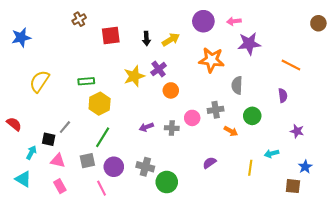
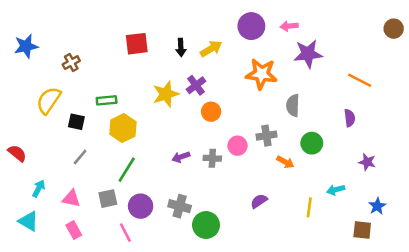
brown cross: (79, 19) -> (71, 63), moved
black square: (49, 139) -> (76, 122), moved

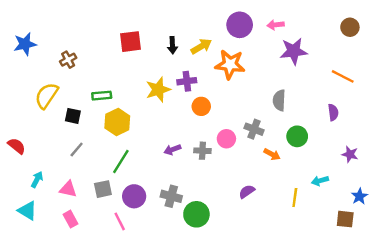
brown circle: (394, 29) -> (350, 27), moved
orange star: (261, 74) -> (230, 64), moved
purple cross: (196, 85) -> (187, 81), turned 30
gray cross: (266, 136) -> (254, 129), turned 30

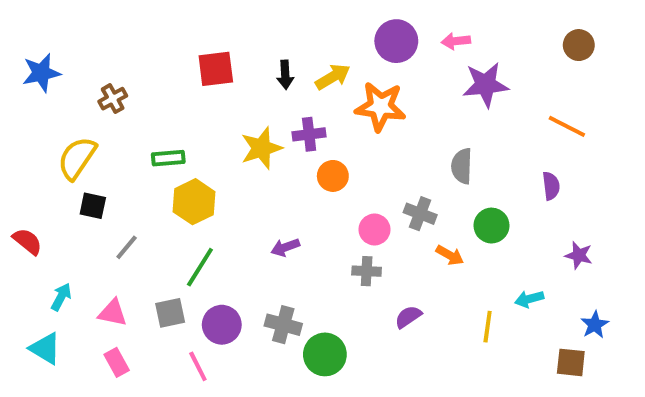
black square: (73, 116) -> (93, 206), moved
gray cross: (202, 151) -> (367, 271), moved

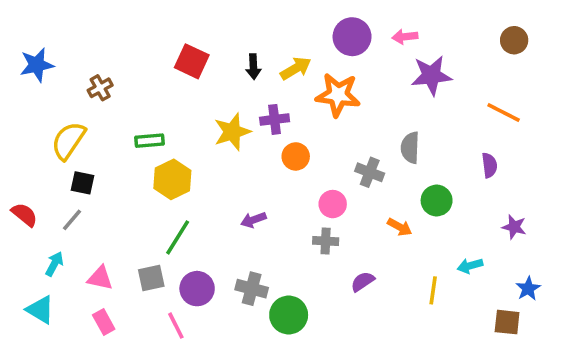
red square: (216, 69) -> (192, 61), turned 32
gray cross: (420, 214) -> (370, 172), moved
gray line: (127, 247) -> (72, 220), moved

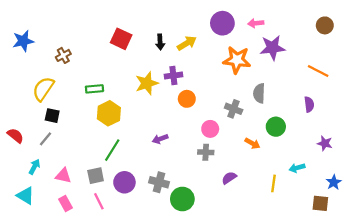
orange star: (338, 95) -> (237, 60), moved
pink line: (176, 326) -> (99, 201), moved

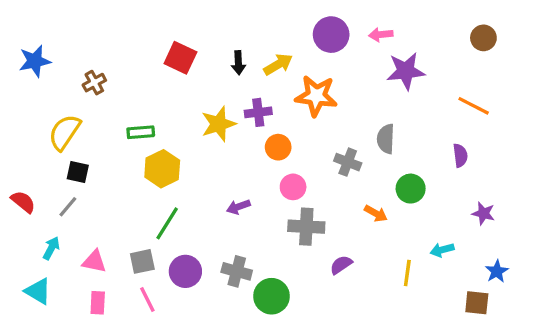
orange star: (237, 60) -> (316, 96), moved
pink circle: (210, 129) -> (293, 187), moved
gray cross: (206, 152) -> (306, 227), size x1.5
pink rectangle: (66, 203) -> (98, 303), turned 32

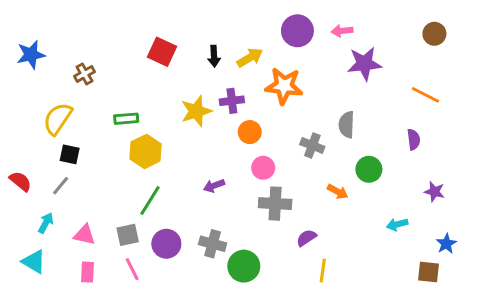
yellow line: (407, 273) -> (323, 271), moved

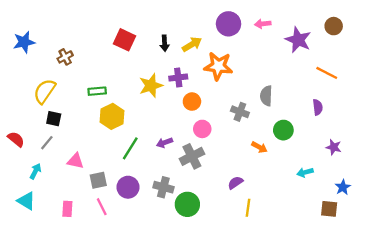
purple star: (364, 64) -> (298, 40), moved, turned 30
green line: (150, 201) -> (130, 148), moved
gray cross: (275, 204) -> (192, 156), moved, turned -30
pink triangle: (84, 235) -> (75, 161), moved

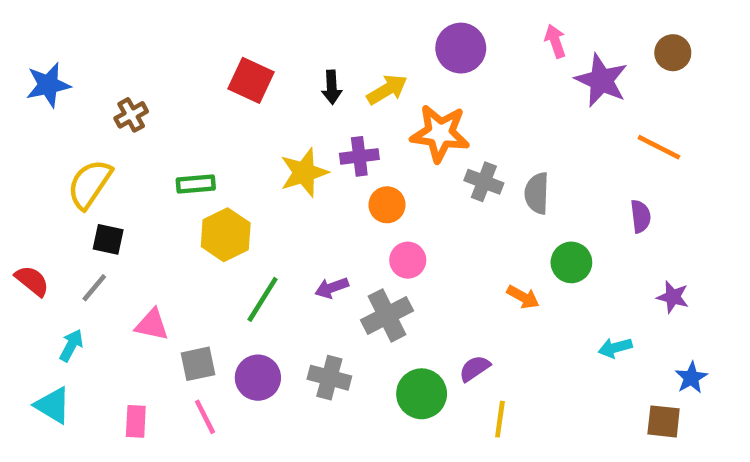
pink arrow: (263, 24) -> (555, 41), moved, turned 77
gray cross: (240, 112) -> (484, 182), moved
green circle: (187, 204) -> (422, 394), moved

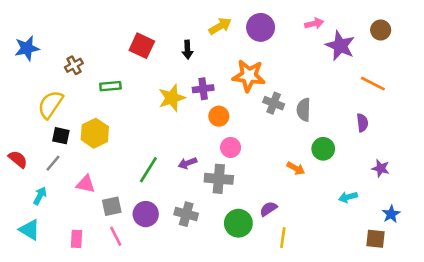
pink arrow: (555, 41) -> (314, 23), turned 96
yellow arrow: (387, 90) -> (220, 26), moved
green rectangle: (196, 184) -> (110, 86), moved
yellow hexagon: (226, 235) -> (95, 133), moved
gray cross: (387, 315) -> (219, 179), turned 32

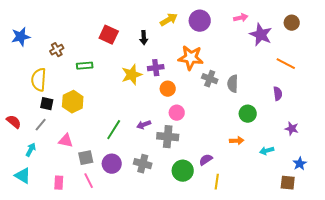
yellow semicircle: (50, 104) -> (39, 80), turned -30
orange arrow: (296, 168) -> (237, 141), moved, turned -32

